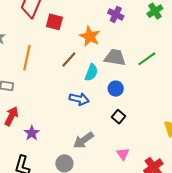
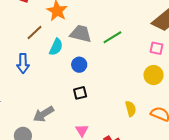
blue arrow: (79, 99) -> (23, 63), moved, turned 72
black square: (118, 117) -> (80, 93), turned 32

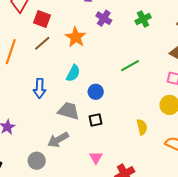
brown line: (35, 33) -> (42, 43), moved
gray trapezoid: (81, 34) -> (69, 111), moved
yellow semicircle: (131, 109) -> (142, 127), moved

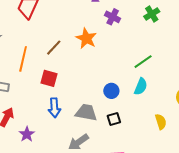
red square: (42, 19) -> (49, 78), moved
cyan semicircle: (73, 73) -> (141, 87), moved
blue arrow: (40, 88) -> (54, 108), moved

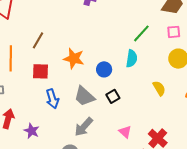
orange star: (86, 38) -> (74, 59), moved
green line: (143, 62) -> (141, 33), moved
gray trapezoid: (86, 112) -> (84, 96), turned -135

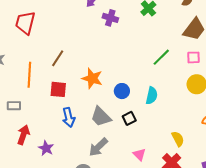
cyan semicircle: (132, 59) -> (152, 96), moved
yellow semicircle: (159, 88) -> (178, 139), moved

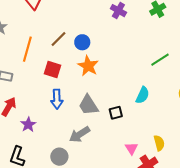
blue circle: (122, 91) -> (82, 42), moved
pink triangle: (139, 154) -> (131, 148), moved

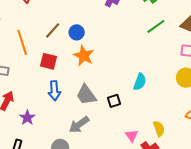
orange line: (27, 49) -> (22, 42), turned -30
green line: (160, 60) -> (156, 26), moved

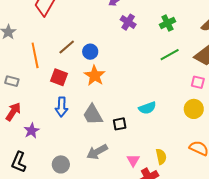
cyan semicircle: (140, 82) -> (147, 108), turned 42
gray arrow: (79, 125) -> (97, 152), moved

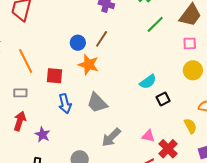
brown line: (67, 47) -> (102, 39), moved
gray rectangle: (12, 81) -> (20, 93), moved
black square: (120, 124) -> (163, 99), moved
yellow semicircle: (161, 157) -> (190, 126), moved
pink triangle: (133, 160) -> (148, 136), turned -32

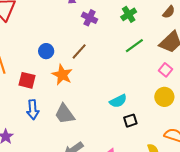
blue circle: (78, 43) -> (46, 51), moved
pink square: (190, 43) -> (165, 70), turned 32

